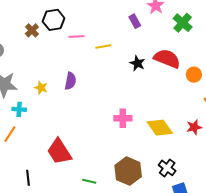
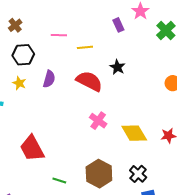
black hexagon: (54, 20) -> (23, 55), moved
red semicircle: (167, 59) -> (89, 81), moved
pink cross: (123, 118) -> (98, 121), turned 30

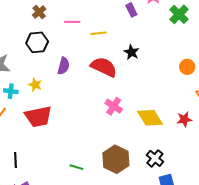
brown cross: (15, 25) -> (39, 12), moved
yellow star: (19, 83) -> (35, 85), moved
red trapezoid: (32, 148) -> (38, 117), moved, turned -72

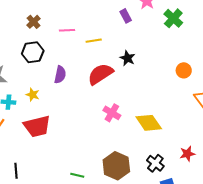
red semicircle: (104, 67) -> (100, 74), turned -56
red star: (184, 119) -> (187, 154), moved

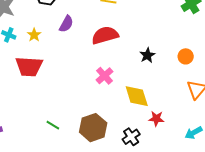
black star: (127, 58) -> (147, 55), moved
red star: (187, 154) -> (156, 119), moved

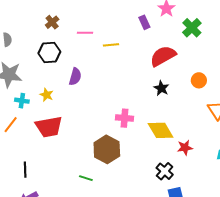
red semicircle: (105, 35) -> (163, 56), moved
pink cross: (105, 76) -> (124, 118), turned -30
brown hexagon: (93, 128) -> (107, 149), moved

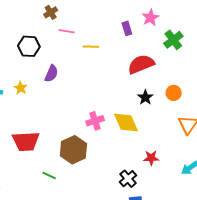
brown cross: (52, 22) -> (51, 12), moved
black star: (161, 88) -> (145, 97), moved
pink cross: (124, 118) -> (95, 121), turned -30
red trapezoid: (49, 127) -> (26, 141), moved
yellow diamond: (161, 130) -> (126, 122), moved

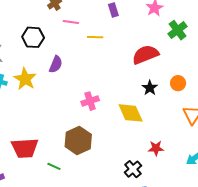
purple rectangle: (127, 28) -> (113, 10), moved
yellow star: (21, 88) -> (25, 79), size x1.6
pink cross: (95, 121) -> (90, 101), moved
red trapezoid: (26, 141) -> (25, 148), moved

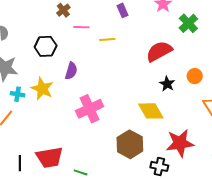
pink cross: (90, 101) -> (90, 109), moved, size x1.5
brown hexagon: (78, 141) -> (130, 144), moved
red star: (156, 148) -> (180, 143), size x1.8
black cross: (133, 169) -> (159, 166), turned -30

